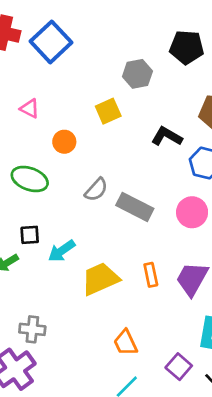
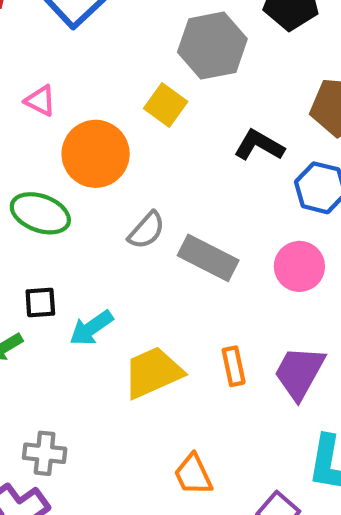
gray hexagon: (137, 74) -> (212, 46), size x1.4
yellow square: (108, 111) -> (166, 105), turned -30
orange circle: (64, 142) -> (96, 154), size x1.8

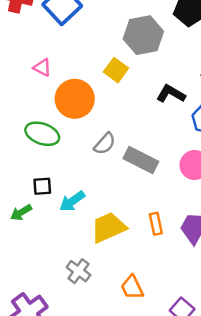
gray cross: (45, 453) -> (78, 271), moved, turned 30

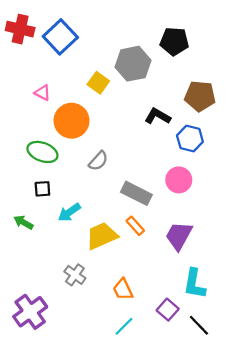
yellow square: (116, 70) -> (98, 83), moved
gray rectangle: (141, 160) -> (136, 193), moved
black square: (42, 186) -> (42, 189), moved
green arrow: (21, 212) -> (23, 222), turned 60
orange rectangle: (156, 224) -> (135, 226), moved, turned -30

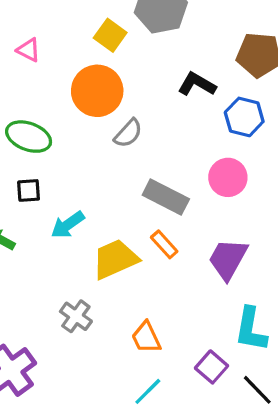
orange circle: (72, 121) -> (97, 91), moved
gray semicircle: (98, 161) -> (128, 133), moved

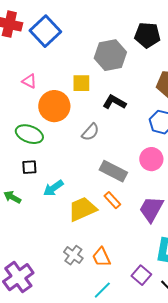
yellow square: (110, 35) -> (81, 83), moved, turned -36
black L-shape: (197, 84) -> (114, 102), moved
orange circle: (97, 91) -> (54, 106), moved
gray cross: (76, 316) -> (73, 255), moved

